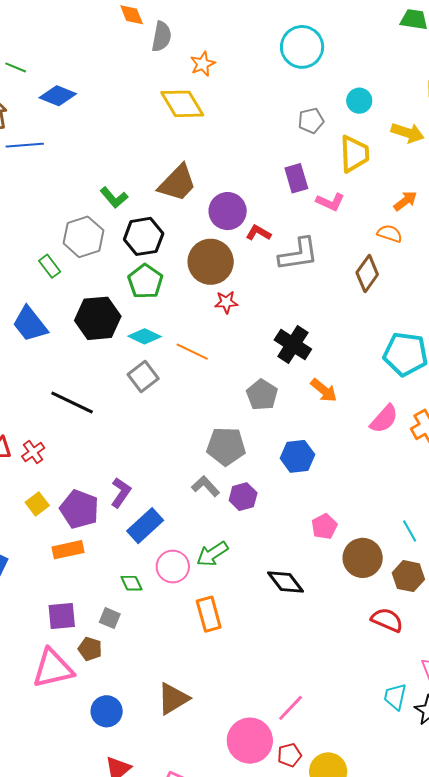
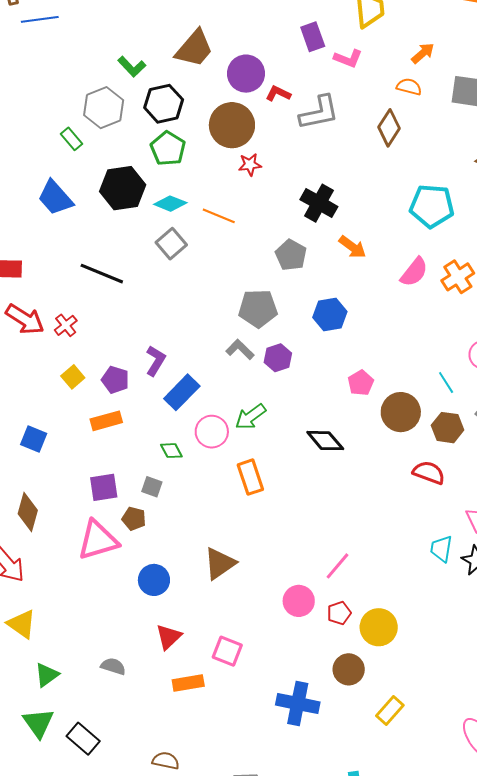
purple pentagon: (79, 509) -> (115, 380), size x0.7
pink circle: (250, 741) -> (299, 601), size x0.7

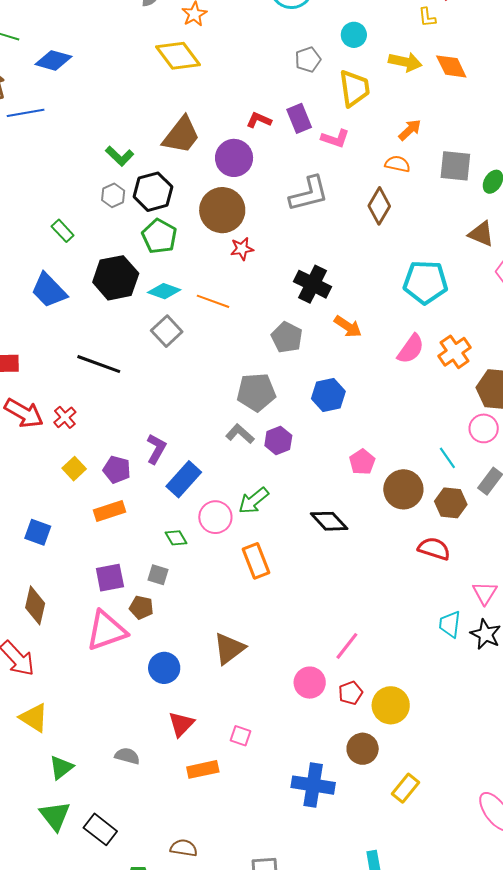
red L-shape: (278, 94) -> (259, 120), moved
gray hexagon: (104, 108) -> (113, 195), moved, size x0.6
pink square: (227, 651) -> (240, 736), size x0.7

